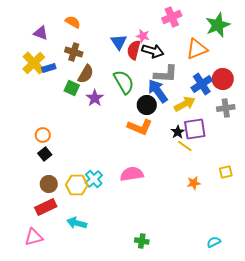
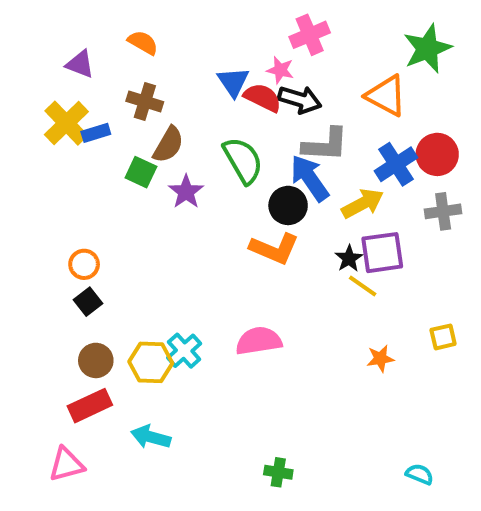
pink cross: (172, 17) -> (310, 35), moved
orange triangle: (197, 49) -> (386, 96), turned 50
red semicircle: (134, 50) -> (263, 98), turned 102
cyan semicircle: (214, 242) -> (420, 474), turned 48

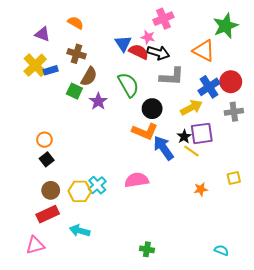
blue arrow: (310, 178) -> (163, 148), moved

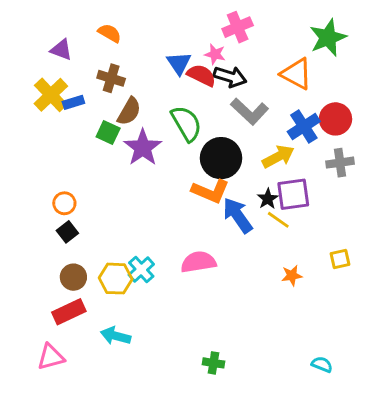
gray L-shape: (172, 77) -> (250, 111), turned 40
purple star: (98, 101) -> (143, 148), size x1.4
black circle: (152, 109) -> (221, 158), size x1.4

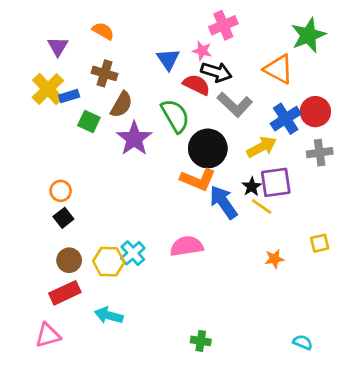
purple triangle: (61, 50) -> (58, 46), turned 40
red semicircle: (201, 75) -> (197, 85), moved
green square: (108, 132) -> (89, 122), moved

